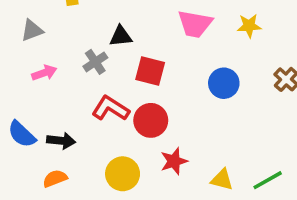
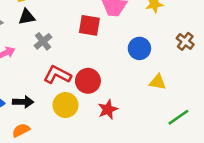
black triangle: (121, 36) -> (27, 17), moved
red square: (150, 71) -> (89, 25), moved
yellow circle: (123, 174) -> (65, 105), moved
yellow triangle: (222, 180) -> (158, 82), moved

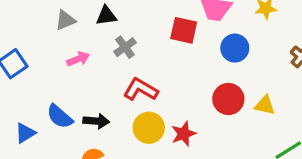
blue circle: (139, 48) -> (235, 48), moved
red circle: (88, 81) -> (228, 99), moved
red star: (108, 109) -> (184, 134), moved

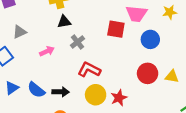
gray triangle: (65, 20) -> (20, 32), moved
blue triangle: (25, 133) -> (12, 88), moved

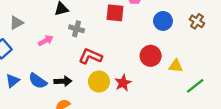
blue circle: (150, 39) -> (163, 21), moved
gray cross: (77, 42) -> (77, 29), turned -32
yellow triangle: (172, 76) -> (176, 66), moved

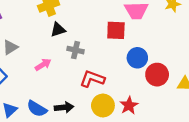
blue circle: (163, 21) -> (137, 58), moved

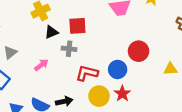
red square: (116, 30) -> (77, 26), moved
blue circle: (137, 58) -> (118, 69), moved
red circle: (157, 75) -> (139, 51), moved

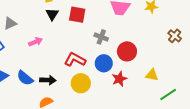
black triangle: (51, 32) -> (52, 14), turned -48
gray cross: (69, 49) -> (101, 37), moved
red star: (122, 94) -> (119, 79), moved

